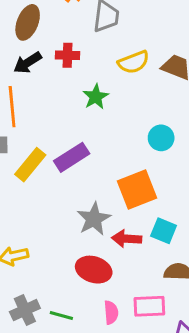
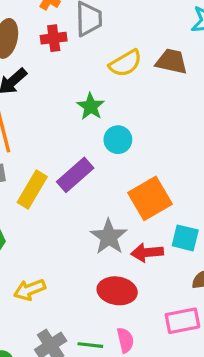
red cross: (67, 55) -> (54, 38), moved
cyan circle: (161, 138) -> (118, 140), moved
pink semicircle: (111, 312) -> (125, 340), moved

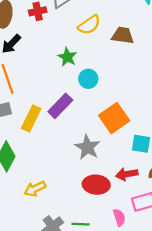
brown trapezoid: (172, 61) -> (123, 35), moved
red arrow: (147, 252) -> (127, 174), moved
pink semicircle: (125, 340) -> (119, 217), moved

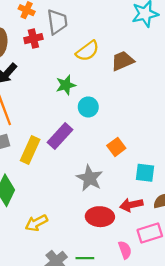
brown trapezoid: (123, 35) -> (123, 61), turned -30
green star: (67, 57) -> (66, 85), turned 30
orange square: (114, 118) -> (116, 147), size x0.6

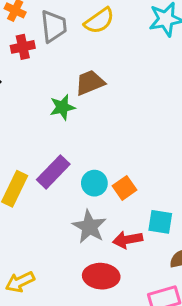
yellow semicircle: (87, 51) -> (99, 21), moved
brown trapezoid: (123, 61) -> (90, 83), moved
cyan circle: (88, 107) -> (94, 183), moved
red arrow: (131, 205) -> (128, 240), moved

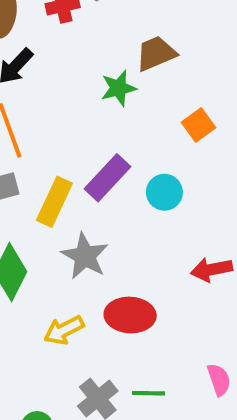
orange square: (125, 188) -> (198, 125), moved
gray star: (89, 227) -> (85, 256), moved
red ellipse: (101, 276) -> (130, 315), moved

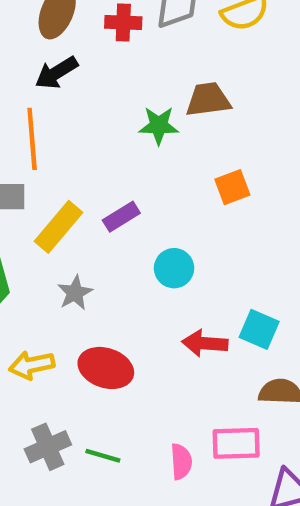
purple rectangle: (107, 178) -> (121, 217), size x0.7
cyan circle: (164, 192) -> (174, 268), moved
gray star: (85, 256) -> (75, 293), size x0.7

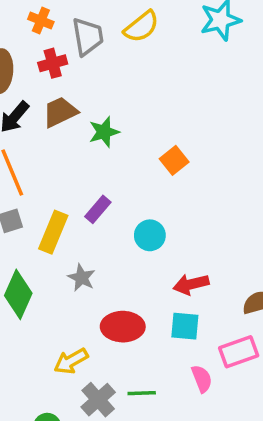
brown trapezoid: (208, 100) -> (60, 112), moved
cyan square: (259, 329) -> (185, 326), moved
yellow arrow: (32, 365) -> (71, 361), moved

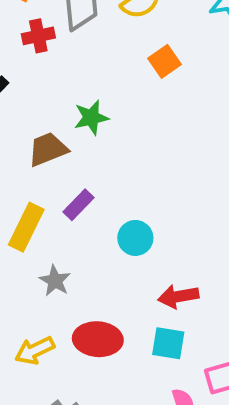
brown trapezoid: (60, 112) -> (48, 149), moved
orange square: (174, 160) -> (165, 61), moved
yellow arrow: (71, 361) -> (35, 351), moved

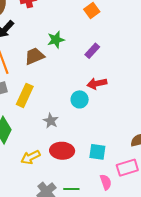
purple rectangle: (79, 205) -> (92, 51), moved
gray star: (55, 281) -> (51, 121), moved
red arrow: (178, 296) -> (97, 83), moved

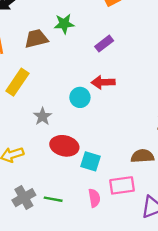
red ellipse: (62, 151) -> (64, 146), moved

